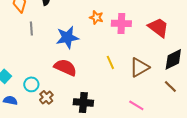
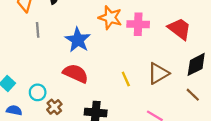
orange star: (96, 17) -> (110, 18), size x1.5
blue star: (67, 37) -> (78, 40), turned -30
yellow line: (110, 62) -> (126, 79), moved

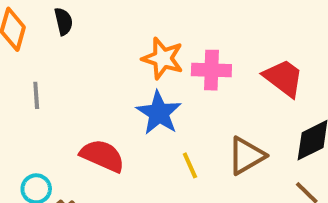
gray line: (38, 30) -> (36, 95), moved
blue star: (78, 40) -> (159, 113), moved

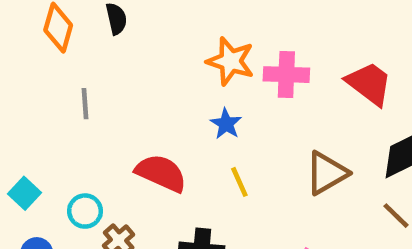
blue star: (159, 113) -> (226, 124), size x0.6
yellow line: (190, 165) -> (239, 182), moved

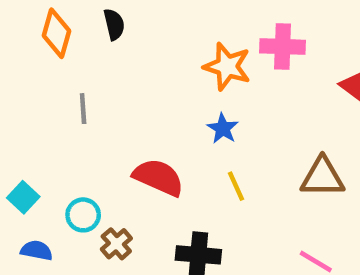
pink cross: (286, 75) -> (283, 47), moved
brown triangle: (327, 173) -> (322, 177), turned 30

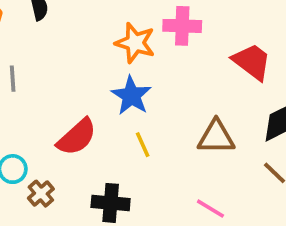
blue star: (223, 129) -> (131, 96), size x1.5
red semicircle: (158, 177) -> (77, 137), turned 114

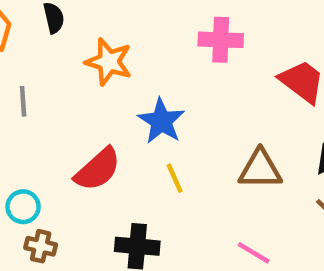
orange star: (135, 43) -> (109, 62), moved
brown cross: (41, 194) -> (41, 246), moved, turned -36

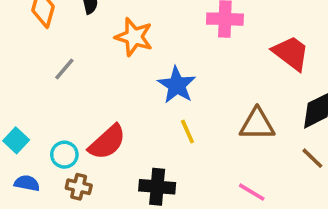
gray line: (23, 101) -> (64, 69), turned 45
red semicircle: (98, 169) -> (107, 142), moved

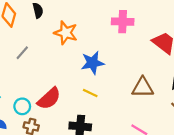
blue star: (177, 85) -> (92, 63), turned 30
yellow line: (187, 131) -> (90, 93), moved, turned -40

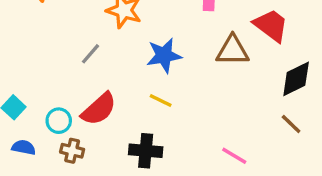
gray line: (22, 53) -> (90, 54), moved
brown triangle: (143, 87) -> (233, 50), moved

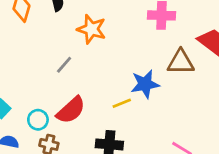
blue star: (164, 55) -> (145, 84), moved
yellow line: (161, 101) -> (122, 103), turned -48

